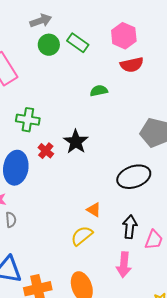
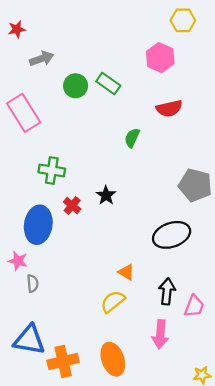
gray arrow: (41, 21) -> (42, 59), moved
pink hexagon: (124, 36) -> (160, 58), moved
green semicircle: (99, 91) -> (132, 138), turned -54
black star: (76, 142) -> (106, 195), size x0.7

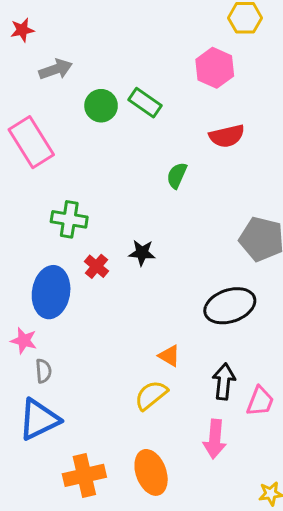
black star: (106, 195) -> (142, 253), turned -30
blue triangle: (29, 340) -> (39, 419), moved, turned -36

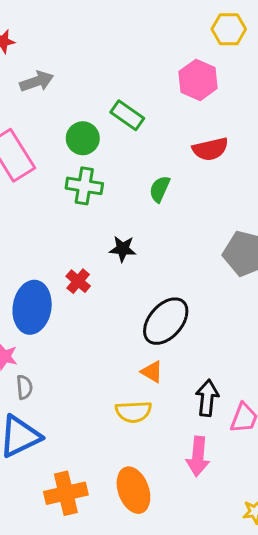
green circle: (101, 106) -> (83, 138), moved
green cross: (69, 219) -> (84, 186), moved
black star: (142, 253) -> (123, 249), moved
black ellipse: (230, 306) -> (166, 321), moved, turned -30
yellow semicircle: (151, 395) -> (133, 412), turned -144

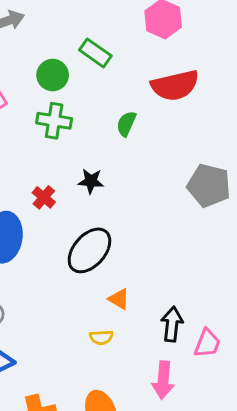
red semicircle: (210, 149) -> (175, 85), size x1.4
red cross: (78, 281) -> (44, 197), moved
black ellipse: (166, 321) -> (89, 250), moved
yellow semicircle: (133, 412) -> (101, 337), size x0.7

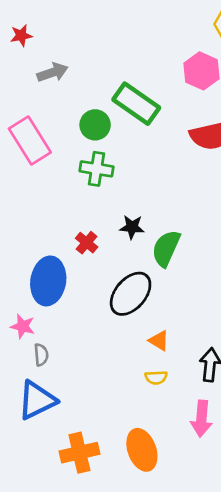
green rectangle: (95, 53) -> (136, 104), size x1.5
green semicircle: (126, 124) -> (166, 248), moved, size x1.5
yellow semicircle: (101, 337) -> (156, 377), moved

